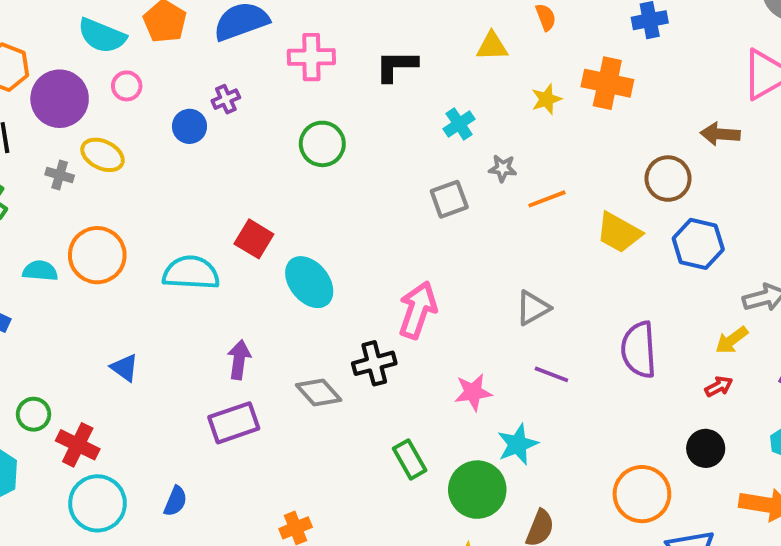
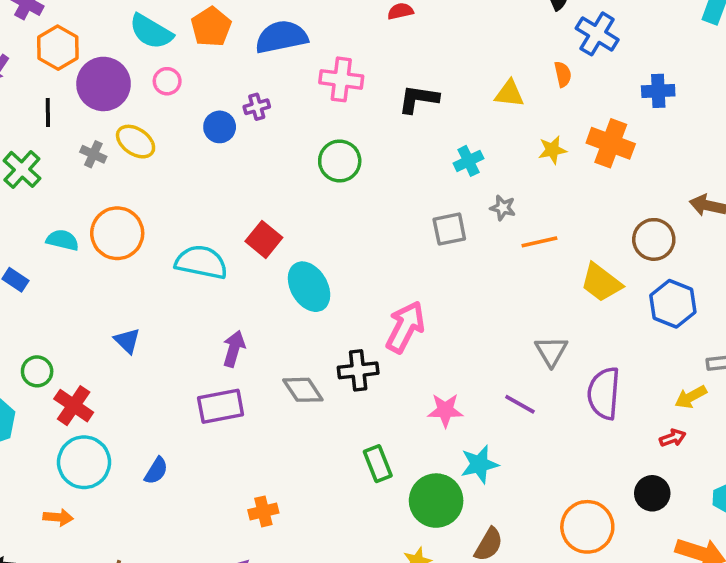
gray triangle: (533, 308) -> (551, 351), moved, turned -40

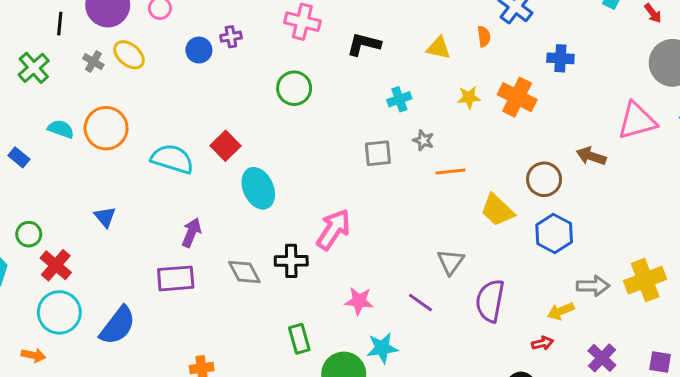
blue semicircle: (156, 471) -> (118, 326), size x1.8

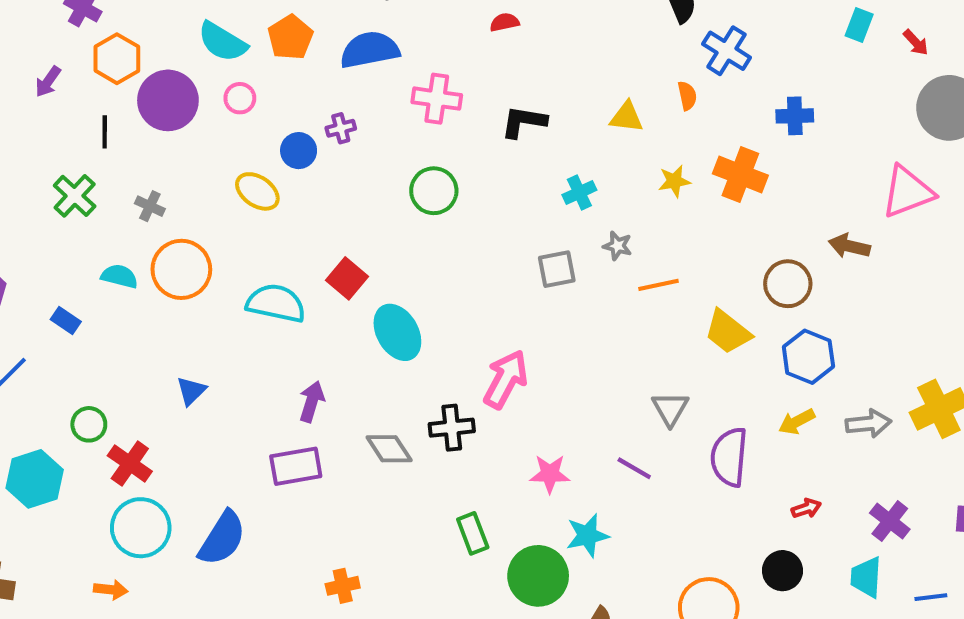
yellow ellipse: (129, 55) -> (257, 191), moved
gray cross: (93, 62) -> (150, 206), moved
blue triangle: (105, 217) -> (191, 391), turned 30
yellow arrow: (561, 311) -> (797, 422), moved

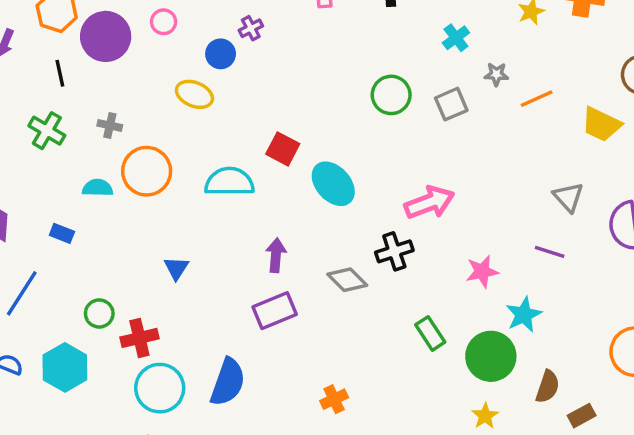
green circle: (434, 191) -> (391, 95), moved
pink arrow: (506, 379) -> (429, 202), turned 54
red cross: (130, 463) -> (139, 338), turned -36

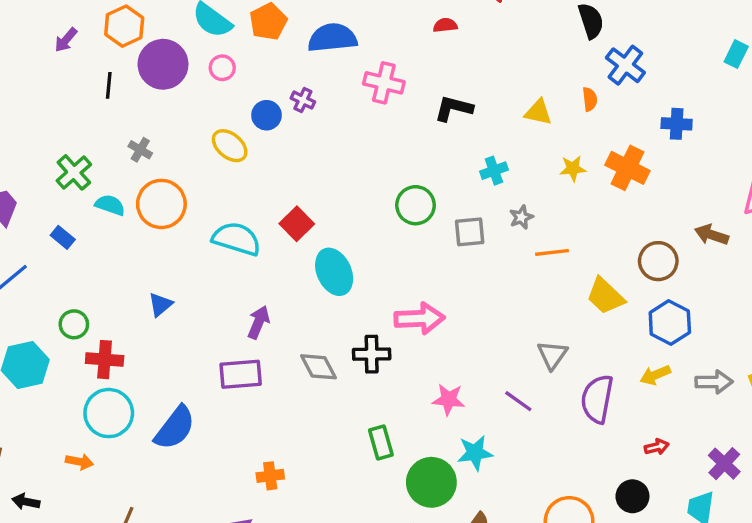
purple cross: (251, 28) -> (303, 100), turned 35
gray star: (496, 74) -> (521, 217), turned 30
green cross: (47, 131) -> (74, 172), moved

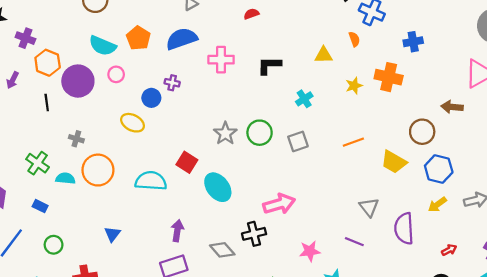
gray star: (521, 217) -> (225, 133), moved, size x1.5
green circle: (74, 324) -> (54, 245), moved

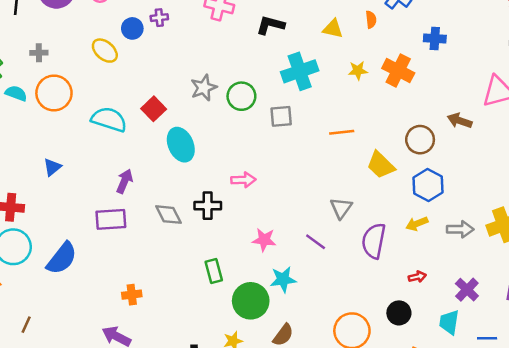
purple cross: (172, 83) -> (159, 18), turned -32
cyan cross: (304, 99) -> (300, 71), size x1.8
gray cross: (76, 139) -> (39, 53), turned -32
pink arrow: (279, 204) -> (243, 180), size x0.7

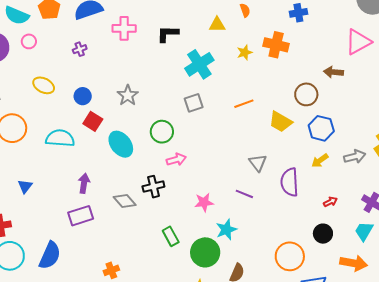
blue circle: (132, 28) -> (83, 96), moved
green circle: (241, 96) -> (162, 132), moved
cyan trapezoid: (449, 322) -> (364, 231), turned 35

